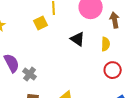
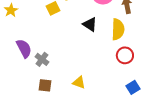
yellow semicircle: (106, 44) -> (118, 29), size x1.5

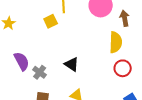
black triangle: (90, 24) -> (72, 64), moved

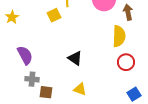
gray cross: (40, 72) -> (32, 79), moved, turned -32

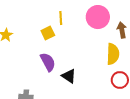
purple semicircle: (25, 55) -> (48, 62), moved

